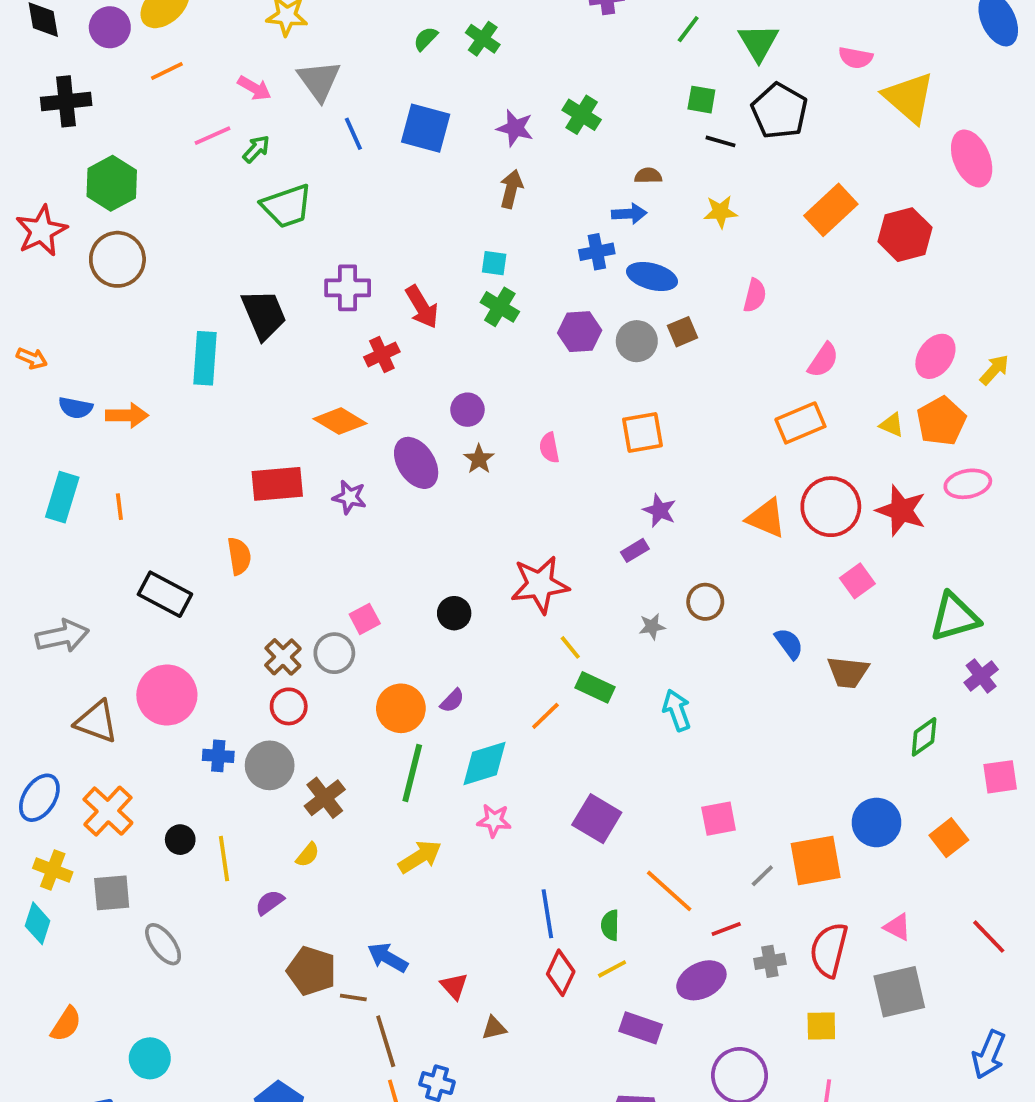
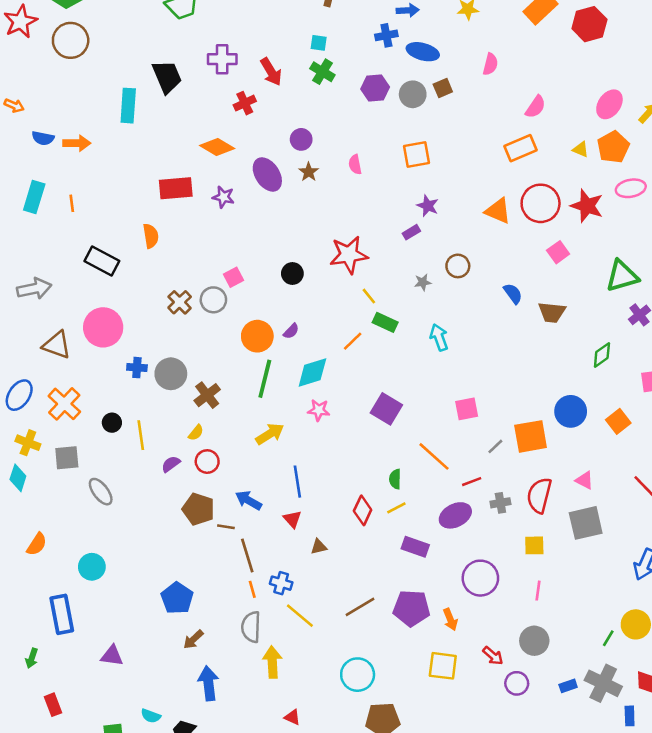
red circle: (289, 706) -> (207, 462), moved
blue line: (547, 914) -> (297, 482), moved

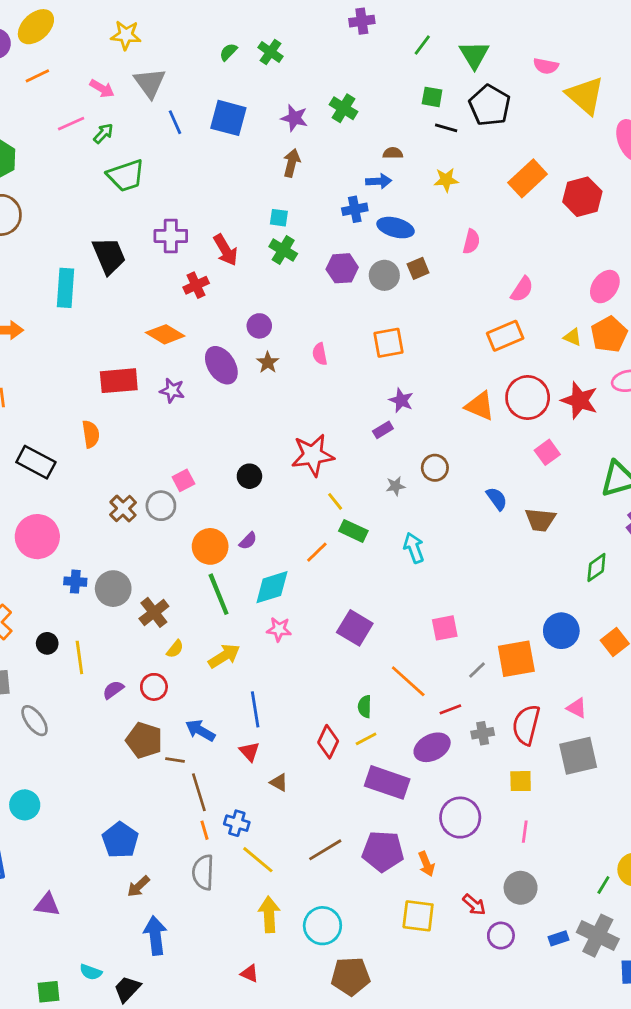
green line: (265, 379) -> (219, 594), turned -36
yellow semicircle: (196, 433) -> (175, 649), moved
brown triangle: (319, 547) -> (279, 782), turned 42
purple rectangle: (415, 547) -> (387, 782), size x1.4
yellow arrow: (272, 662) -> (269, 914), moved

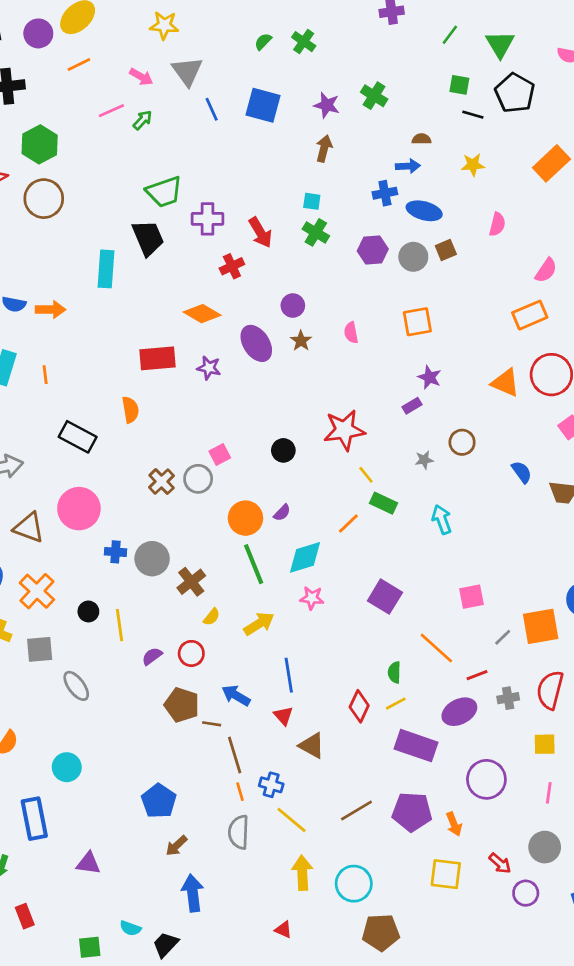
green trapezoid: (126, 176) -> (164, 192), moved
brown triangle: (279, 782) -> (312, 746), size x1.5

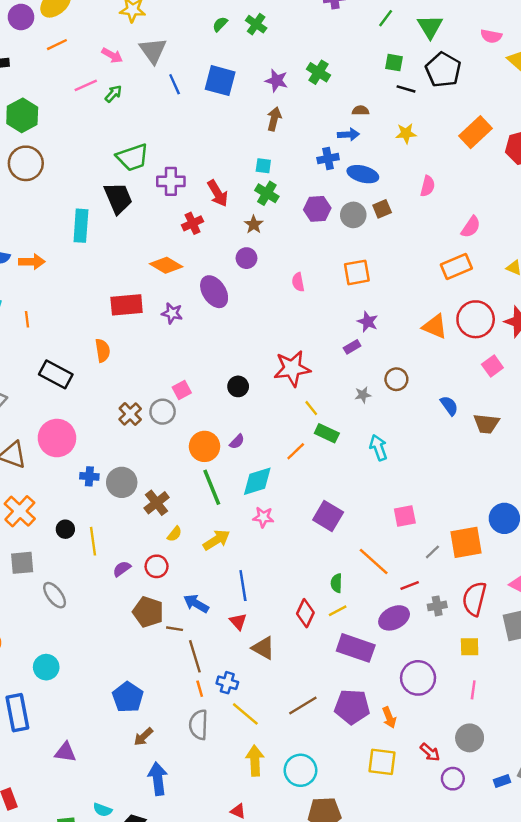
brown star: (301, 341) -> (254, 225), moved

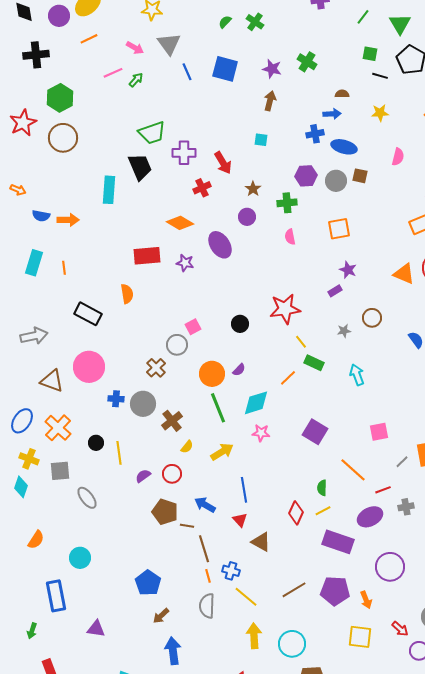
green cross: (267, 193) -> (287, 203), moved, turned -36
brown square: (382, 209) -> (360, 176), turned 35
brown cross: (130, 414) -> (156, 368), moved

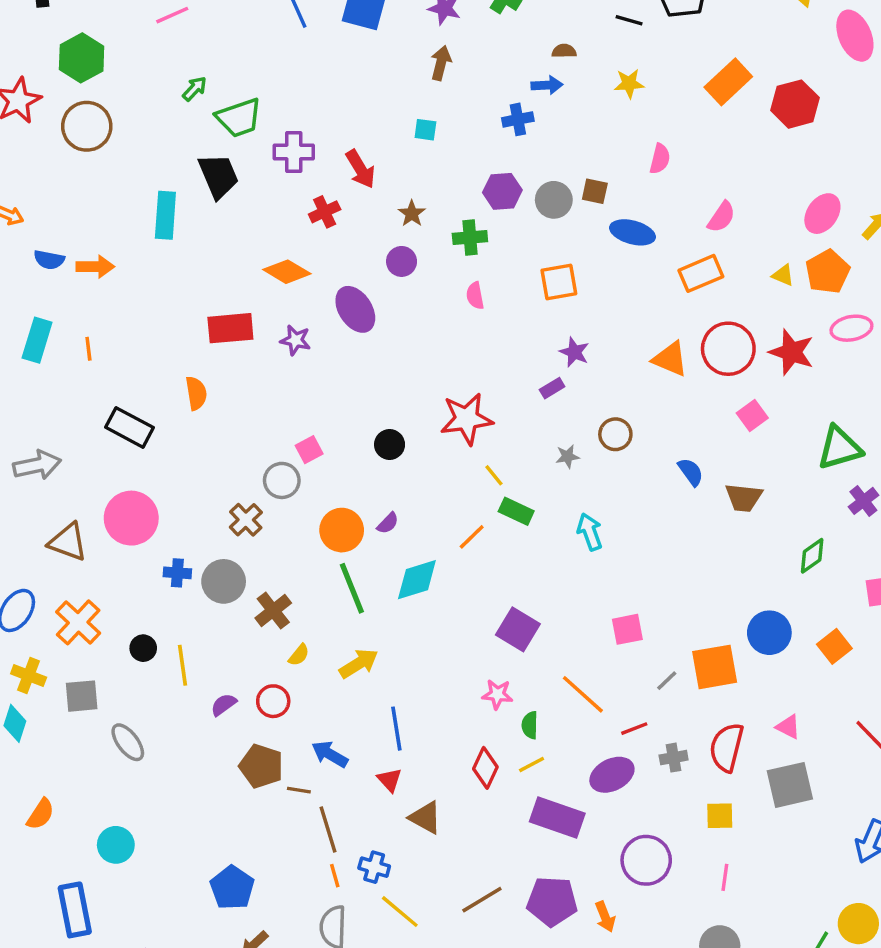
green arrow: (136, 80) -> (195, 89), moved
blue ellipse: (344, 147) -> (632, 232), moved
pink star: (261, 433) -> (497, 694), moved

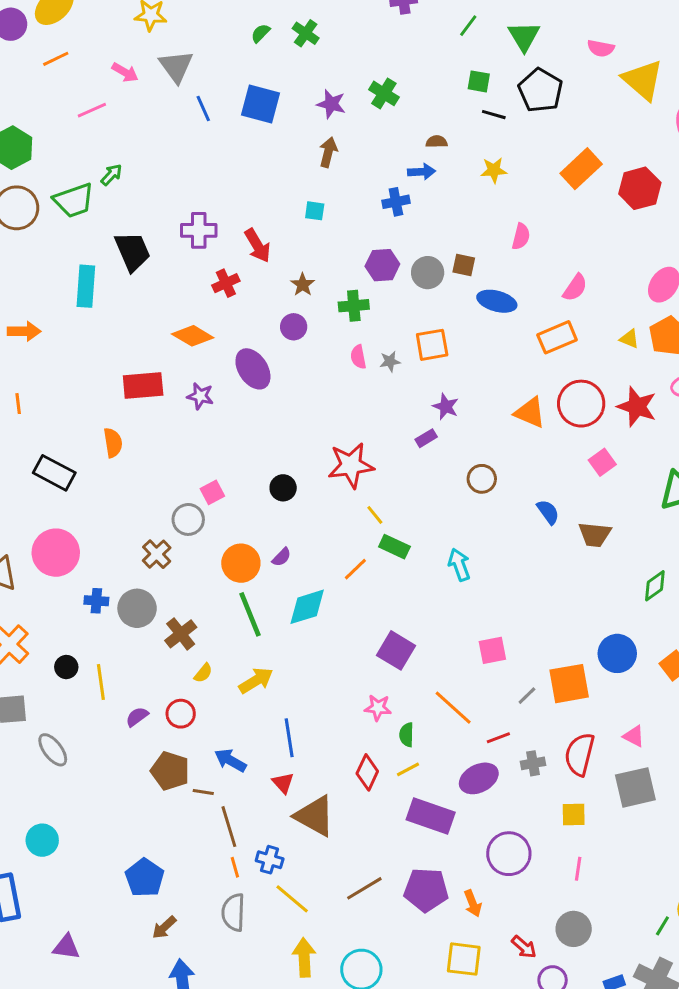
green trapezoid: (239, 118) -> (74, 200), moved
gray star: (567, 456) -> (390, 361), moved
brown triangle: (425, 817) -> (315, 816), size x1.4

